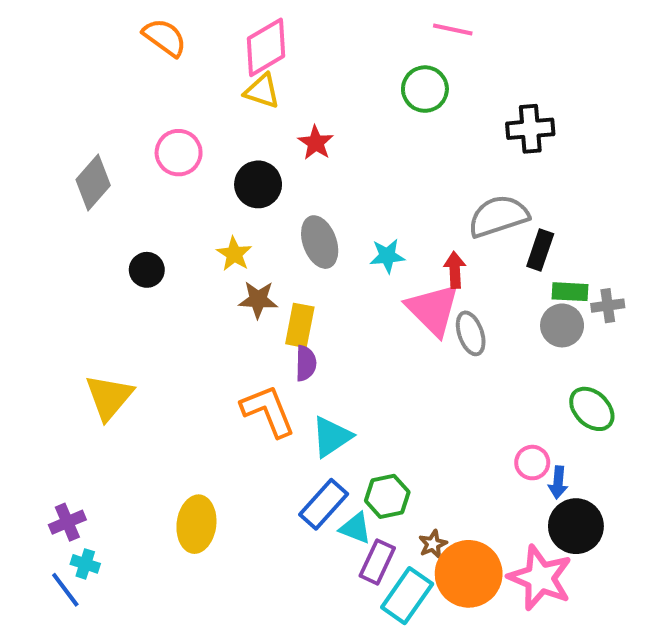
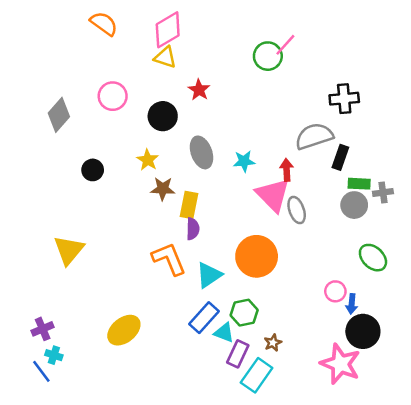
pink line: (453, 29) -> (285, 45), moved, turned -60
black cross: (530, 129) -> (344, 99), moved
yellow ellipse: (196, 524) -> (124, 330), turned 44
orange circle: (469, 574) -> (257, 256), moved

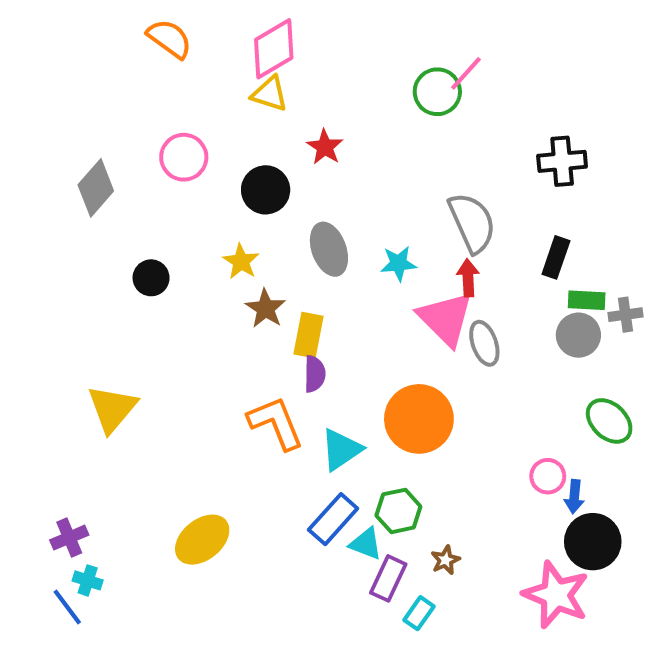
gray semicircle: (314, 136) -> (472, 223), moved, turned 84
brown star: (163, 189) -> (266, 309), turned 30
cyan rectangle: (257, 375) -> (419, 613), size x0.6

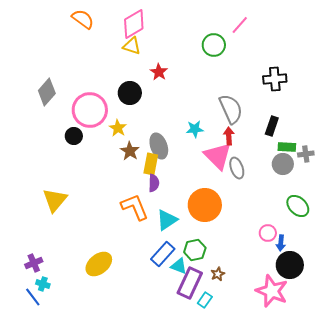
pink line: (466, 73) -> (240, 25), moved
pink circle: (184, 157) -> (90, 110), moved, size x1.5
gray ellipse: (329, 249) -> (159, 146), moved
purple rectangle: (388, 578) -> (190, 283), size x1.4

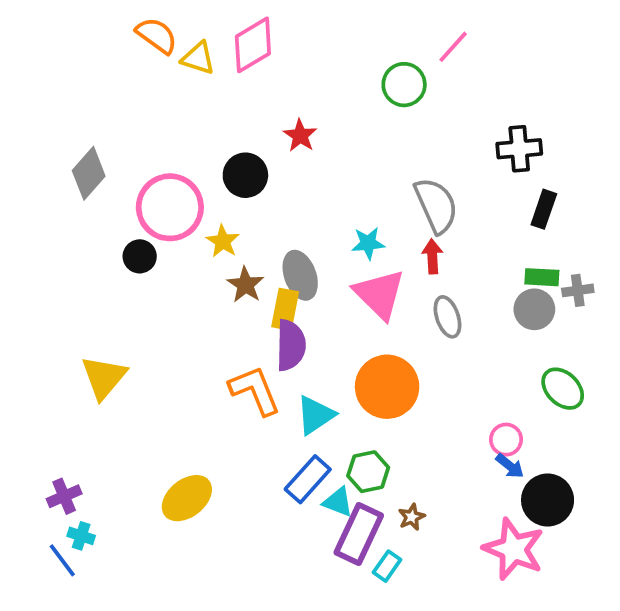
yellow triangle: (132, 46) -> (198, 58), moved
black rectangle: (272, 126) -> (544, 209), moved
pink triangle: (218, 156) -> (379, 294), moved
purple semicircle: (154, 183) -> (291, 345), size x1.5
blue arrow: (281, 243) -> (510, 466), moved, turned -56

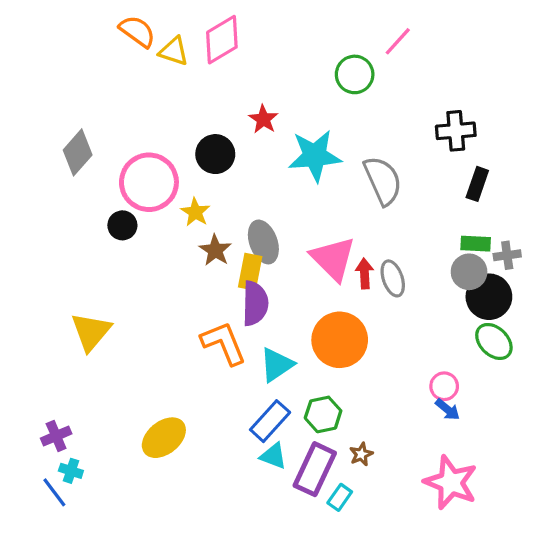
cyan star: (368, 243) -> (315, 156), moved, size x1.8
red arrow: (432, 256) -> (365, 273), moved
black circle: (548, 500) -> (489, 297), moved
cyan triangle: (338, 502) -> (273, 456), moved

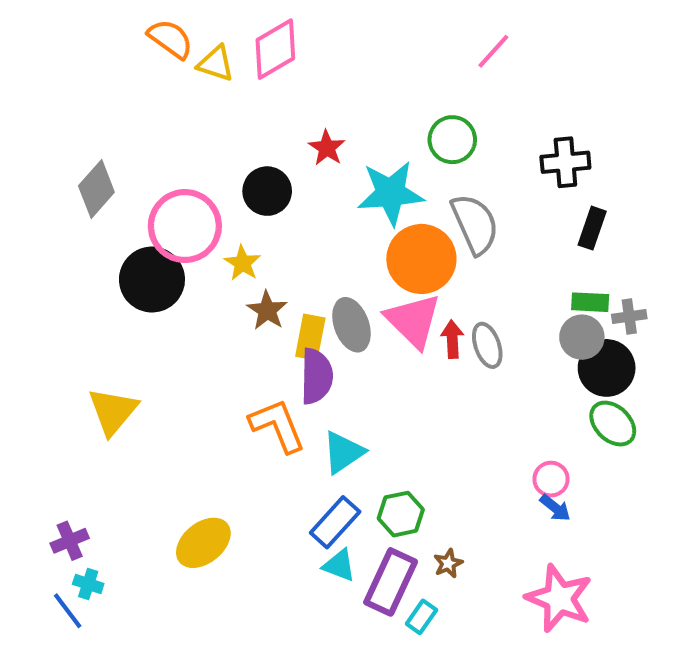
green circle: (355, 74) -> (452, 140), moved
black circle: (122, 225) -> (152, 280), size x1.8
gray ellipse: (263, 242) -> (351, 325), moved
orange circle: (340, 340) -> (421, 259), moved

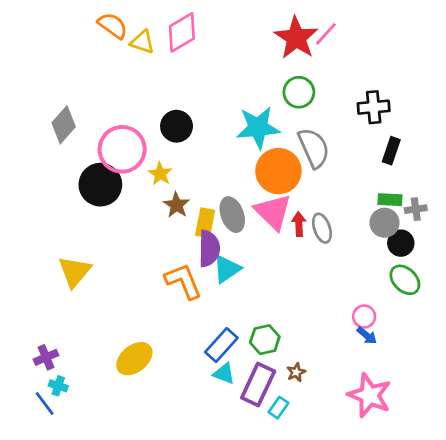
red star: (327, 148) -> (296, 38), moved, size x1.8
black circle: (607, 368) -> (401, 243), size x0.7
cyan triangle: (343, 452) -> (227, 269), moved

